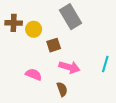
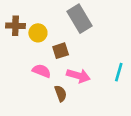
pink semicircle: (34, 75) -> (42, 71), moved
brown semicircle: (62, 89) -> (61, 93), moved

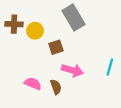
pink semicircle: (42, 71) -> (33, 84), moved

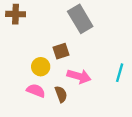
brown cross: (14, 24) -> (16, 14), moved
yellow circle: (35, 31) -> (41, 67), moved

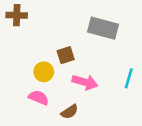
gray rectangle: (80, 19) -> (103, 28), moved, turned -44
brown semicircle: (61, 94) -> (69, 112), moved, turned 77

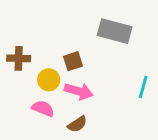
brown cross: (17, 15) -> (19, 58), moved
pink arrow: (85, 82) -> (79, 91), moved

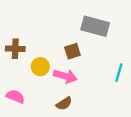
brown square: (73, 61) -> (72, 51), moved
pink semicircle: (43, 108) -> (15, 96), moved

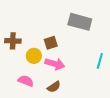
brown square: (72, 51) -> (51, 43), moved
pink semicircle: (15, 96) -> (26, 81), moved

